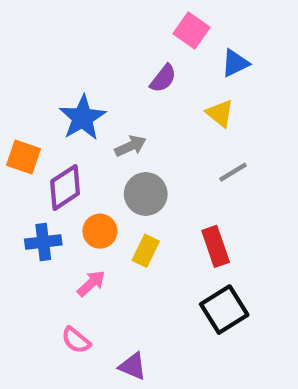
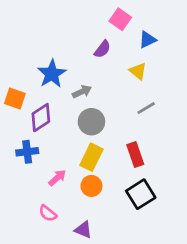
orange circle: (100, 231) -> (91, 186), moved
yellow rectangle: (146, 251) -> (91, 157), size x1.4

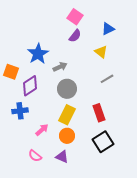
pink square: (120, 19) -> (75, 17), moved
purple triangle: (83, 230) -> (62, 157), moved

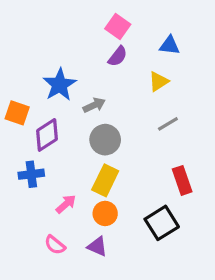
blue triangle: (108, 29) -> (170, 45), turned 32
yellow triangle: (101, 52) -> (159, 82), turned 48
red rectangle: (99, 113) -> (182, 180), moved

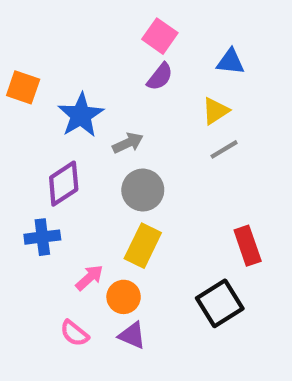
orange square: (17, 113) -> (23, 87), moved
gray line: (168, 124) -> (224, 149), moved
orange circle: (105, 213) -> (124, 297), moved

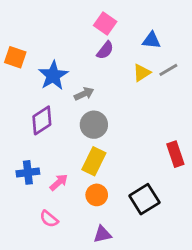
gray line: (224, 149) -> (168, 70), moved
blue cross: (42, 237) -> (28, 172), moved
red rectangle: (248, 246) -> (175, 154), moved
orange circle: (124, 297) -> (97, 195), moved
purple triangle: (132, 335) -> (102, 234), moved, turned -36

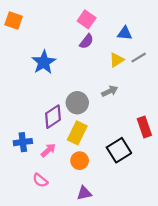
orange square: (15, 57) -> (14, 21), moved
gray arrow: (84, 94) -> (110, 91), moved
purple diamond: (42, 120) -> (53, 117), moved
black square: (144, 199) -> (119, 150), moved

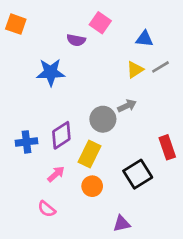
purple semicircle: (87, 41) -> (76, 40), moved, turned 63
blue star: (44, 62) -> (51, 72), turned 30
gray circle: (77, 103) -> (103, 119), moved
blue cross: (23, 142) -> (27, 142), moved
purple triangle: (84, 193) -> (122, 224), moved

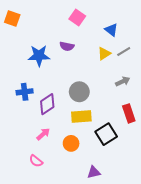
blue triangle: (144, 39) -> (111, 30), turned 32
purple semicircle: (76, 40) -> (67, 46), moved
gray arrow: (127, 106) -> (123, 81), moved
blue cross: (27, 142) -> (25, 92), moved
yellow rectangle: (89, 154) -> (81, 117), moved, turned 60

